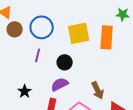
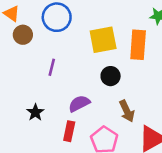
blue circle: (42, 27) -> (57, 17), moved
black circle: (65, 62) -> (111, 76), moved

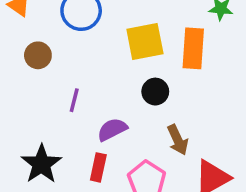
brown circle: (23, 35) -> (38, 55), moved
purple line: (52, 67) -> (74, 100), moved
black star: (35, 112) -> (41, 164), moved, size x1.6

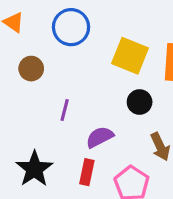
yellow square: (145, 42) -> (130, 56), turned 33

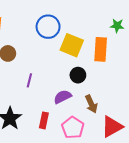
blue circle: (71, 27) -> (48, 27), moved
purple semicircle: (100, 137) -> (62, 97), moved

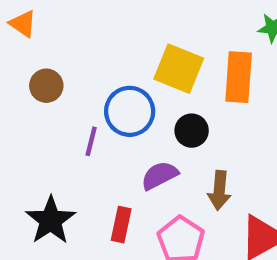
blue circle: (48, 27) -> (130, 111), moved
brown arrow: (91, 104) -> (219, 190), turned 30

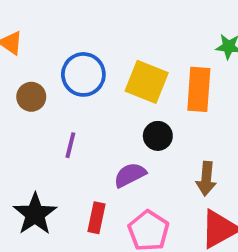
blue circle: (130, 111) -> (83, 74), moved
brown arrow: (219, 190) -> (206, 179), moved

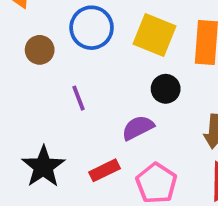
purple line: (70, 145) -> (79, 98), turned -35
red rectangle: (96, 218) -> (104, 170), turned 52

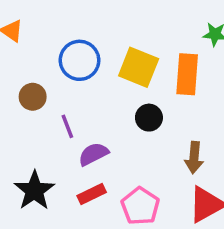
brown circle: (40, 50) -> (33, 97), moved
purple semicircle: (138, 128) -> (93, 154), moved

